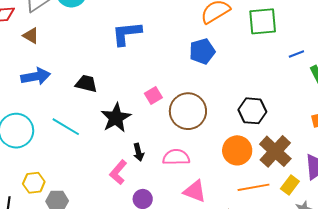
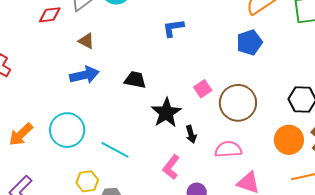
blue L-shape: (127, 33) -> (173, 28), size x0.7
brown triangle: (31, 36) -> (86, 41), moved
cyan line: (66, 127) -> (115, 150), moved
black arrow: (138, 152) -> (191, 134), moved

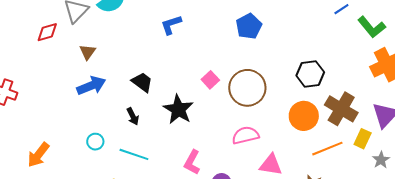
brown triangle: (86, 41) -> (88, 52), turned 48
black trapezoid: (135, 80) -> (142, 82), turned 35
cyan circle: (67, 130) -> (95, 142), moved, size x0.5
black arrow: (191, 134) -> (133, 116), moved

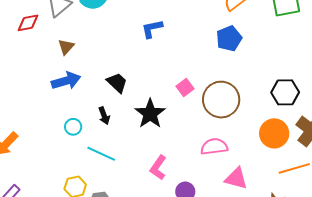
cyan circle: (95, 142) -> (73, 127), moved

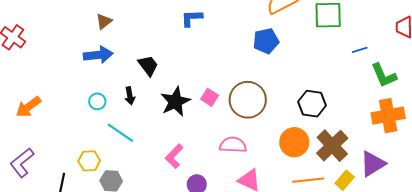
pink square: (185, 88) -> (210, 97), moved, turned -30

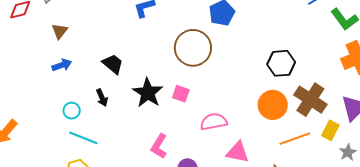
blue arrow: (98, 55) -> (62, 65), size x0.7
pink square: (210, 97) -> (181, 94), moved
brown circle: (248, 100) -> (193, 48), moved
cyan line: (120, 133) -> (83, 138), moved

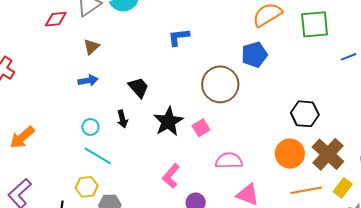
pink square: (181, 94) -> (201, 128), turned 30

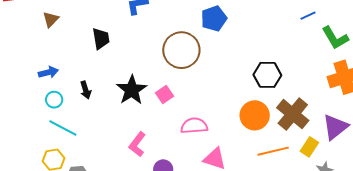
blue arrow: (88, 81) -> (48, 72), moved
black trapezoid: (139, 87) -> (101, 39), moved, turned 35

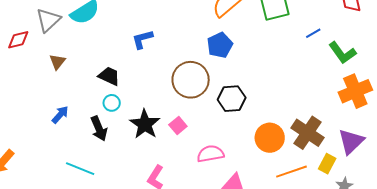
black trapezoid: (101, 39) -> (109, 76), turned -50
blue arrow: (48, 72) -> (60, 115), turned -30
black hexagon: (267, 75) -> (232, 99), moved
black arrow: (86, 90) -> (99, 129), size x1.4
cyan circle: (54, 100) -> (112, 103), moved

